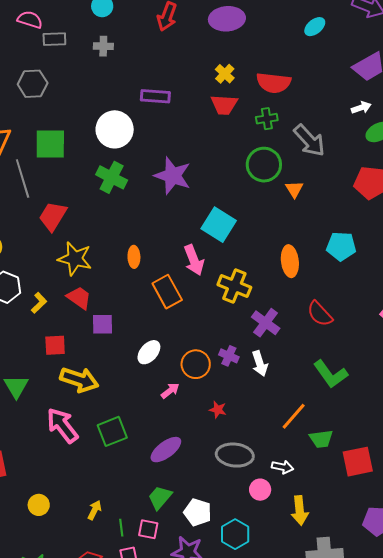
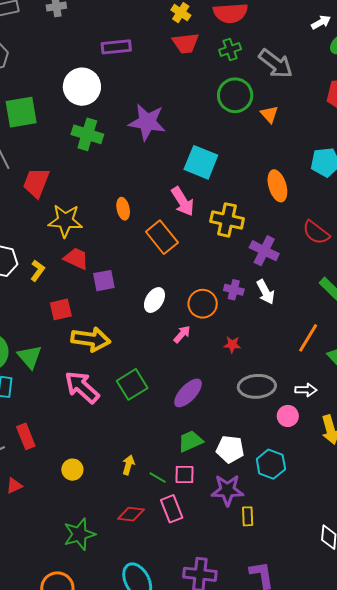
green trapezoid: (160, 497) -> (190, 441), turned 36
green line: (121, 528) -> (158, 478), turned -42

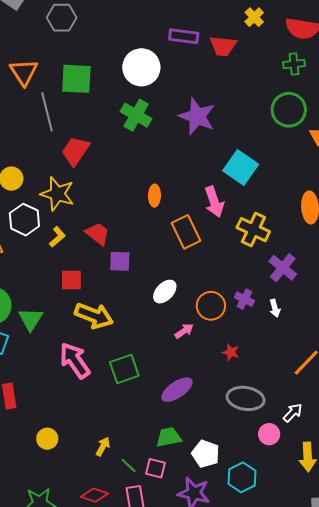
red trapezoid: (186, 43) -> (223, 46), moved
yellow star: (65, 221) -> (57, 194), moved
white arrow: (266, 292) -> (275, 308), size x0.7
white arrow: (306, 390) -> (293, 413), turned -60

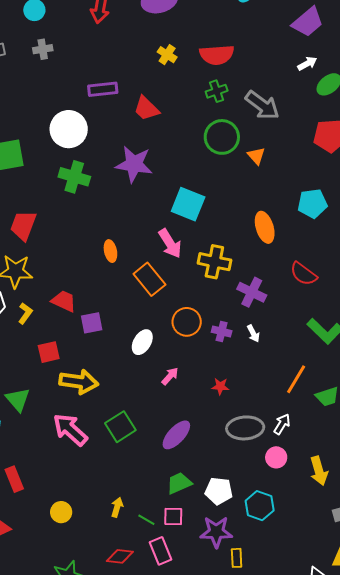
red trapezoid: (223, 46) -> (146, 109), moved, turned 52
orange circle: (211, 306) -> (187, 322), moved
white arrow: (293, 413) -> (282, 424), moved

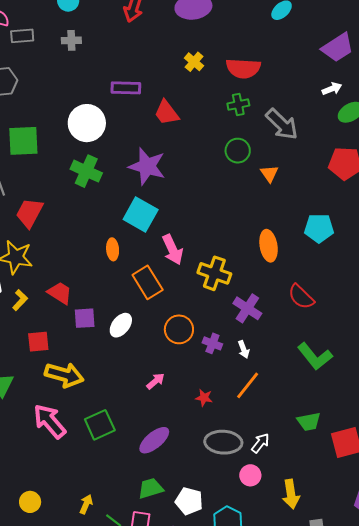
green circle: (222, 137) -> (238, 151), size x0.7
cyan square: (188, 204) -> (141, 214), moved
white ellipse: (142, 342) -> (121, 325), moved
orange line: (296, 379) -> (248, 385), moved

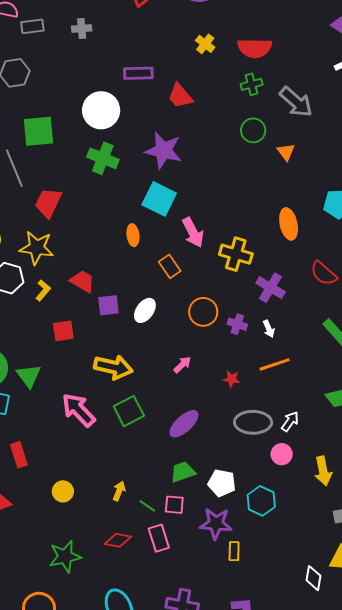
orange rectangle: (148, 282) -> (170, 266), size x0.7
yellow arrow: (64, 375) -> (113, 367), moved
orange line: (248, 385) -> (275, 364), turned 36

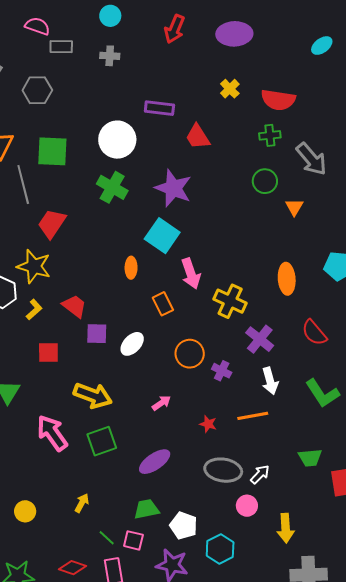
white arrow: (269, 329) -> (270, 381), moved, size x1.5
yellow arrow: (119, 491) -> (82, 503), moved

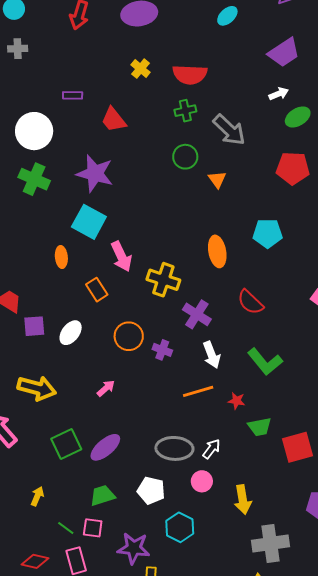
purple rectangle: (159, 108) -> (73, 95), size x0.7
red star: (208, 424) -> (237, 401), moved
green square: (102, 441) -> (66, 444), moved
white pentagon: (184, 526) -> (151, 490), moved

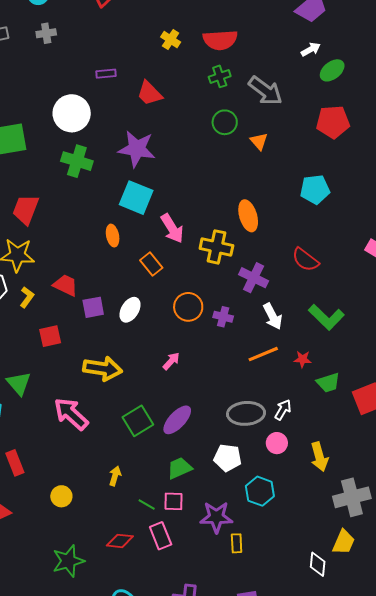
orange ellipse: (217, 251) -> (248, 216), moved

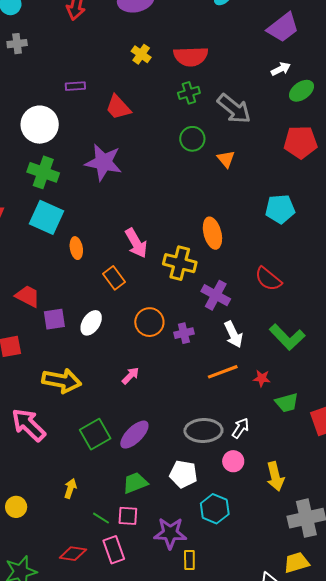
cyan square: (136, 198) -> (47, 217), moved
purple cross: (223, 317) -> (184, 333), turned -30
yellow trapezoid: (344, 542) -> (296, 563), turned -132

